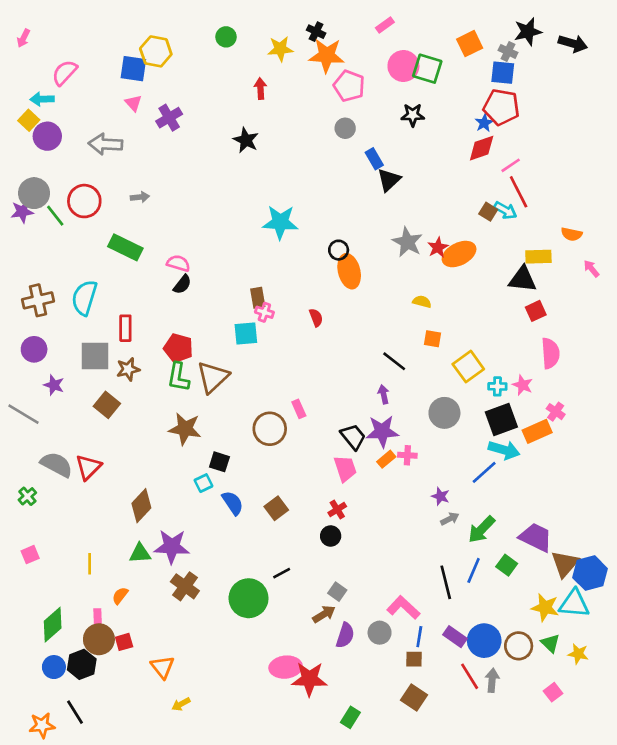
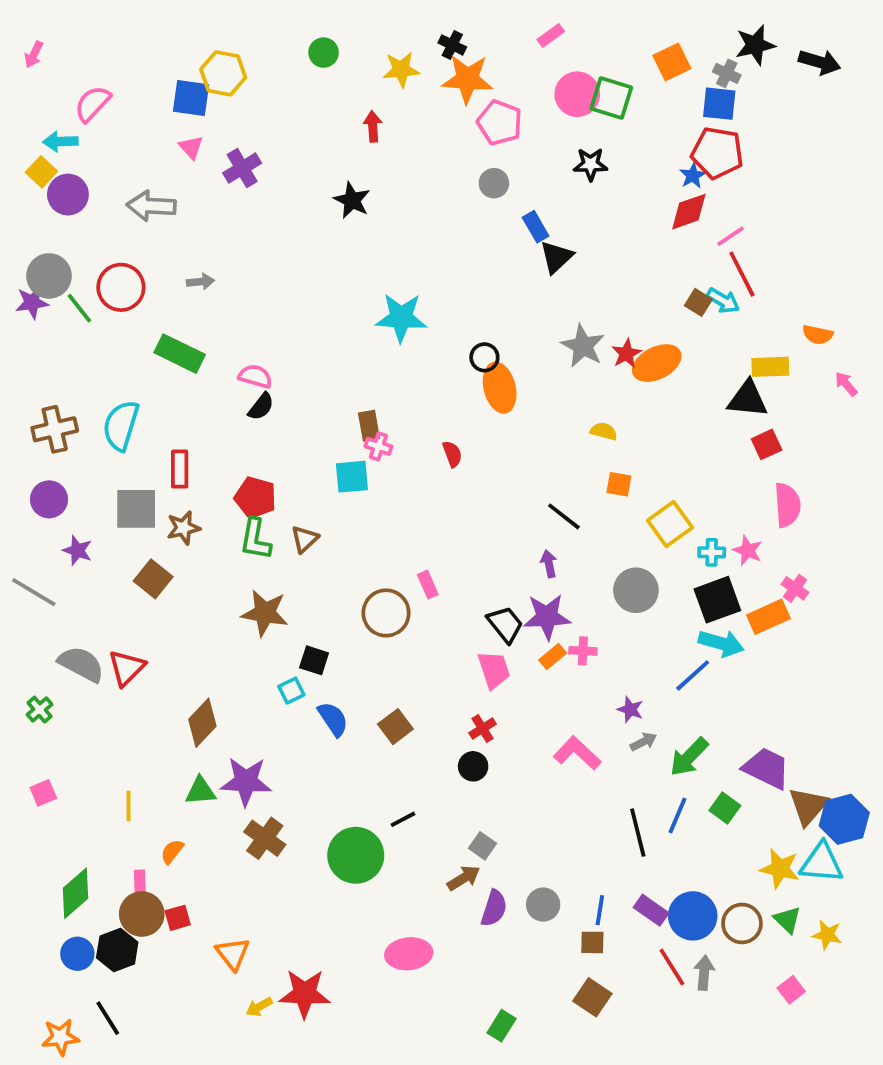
brown triangle: (213, 377) -> (305, 539), size x0.6
pink L-shape: (403, 607) -> (577, 753), moved
red star: (309, 679) -> (305, 994), moved

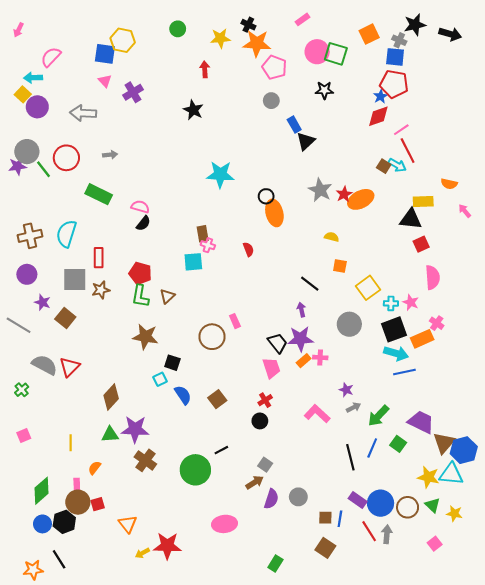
brown square: (153, 579) -> (65, 318), moved
blue line: (693, 675) -> (404, 372), moved, turned 30
blue line: (600, 910) -> (340, 519), moved

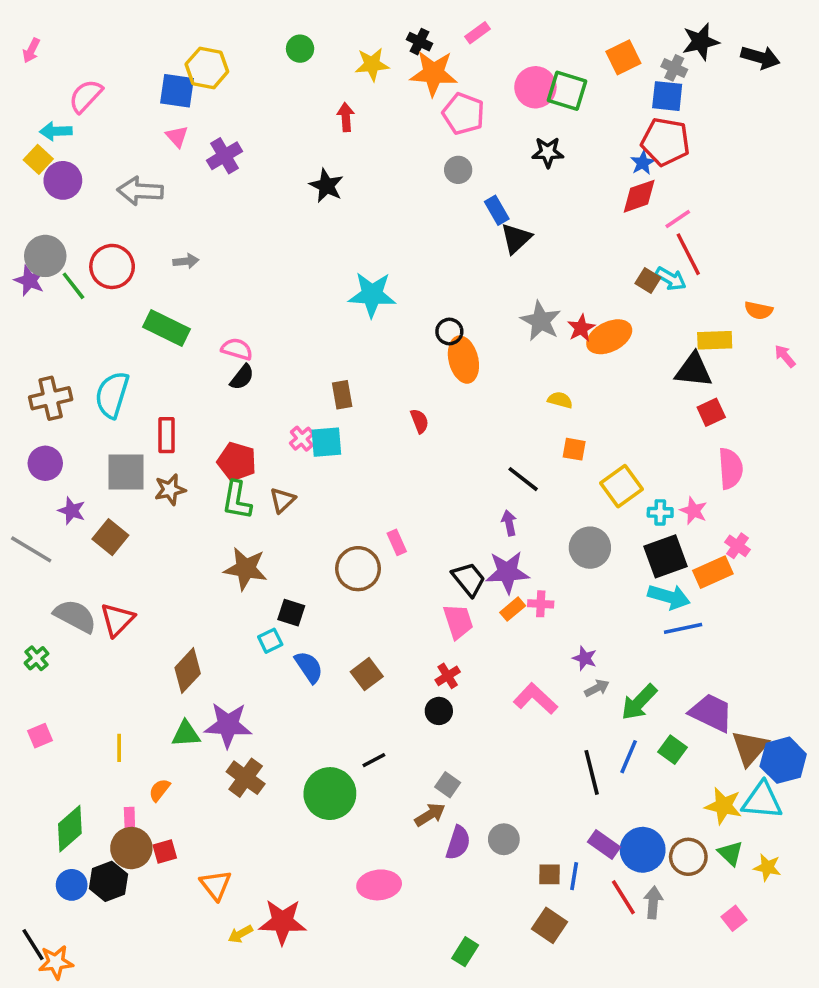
pink rectangle: (303, 19) -> (477, 33), moved
purple star: (18, 166) -> (29, 281), turned 30
pink cross: (208, 245) -> (302, 439), moved, turned 32
black line: (59, 559) -> (33, 945), moved

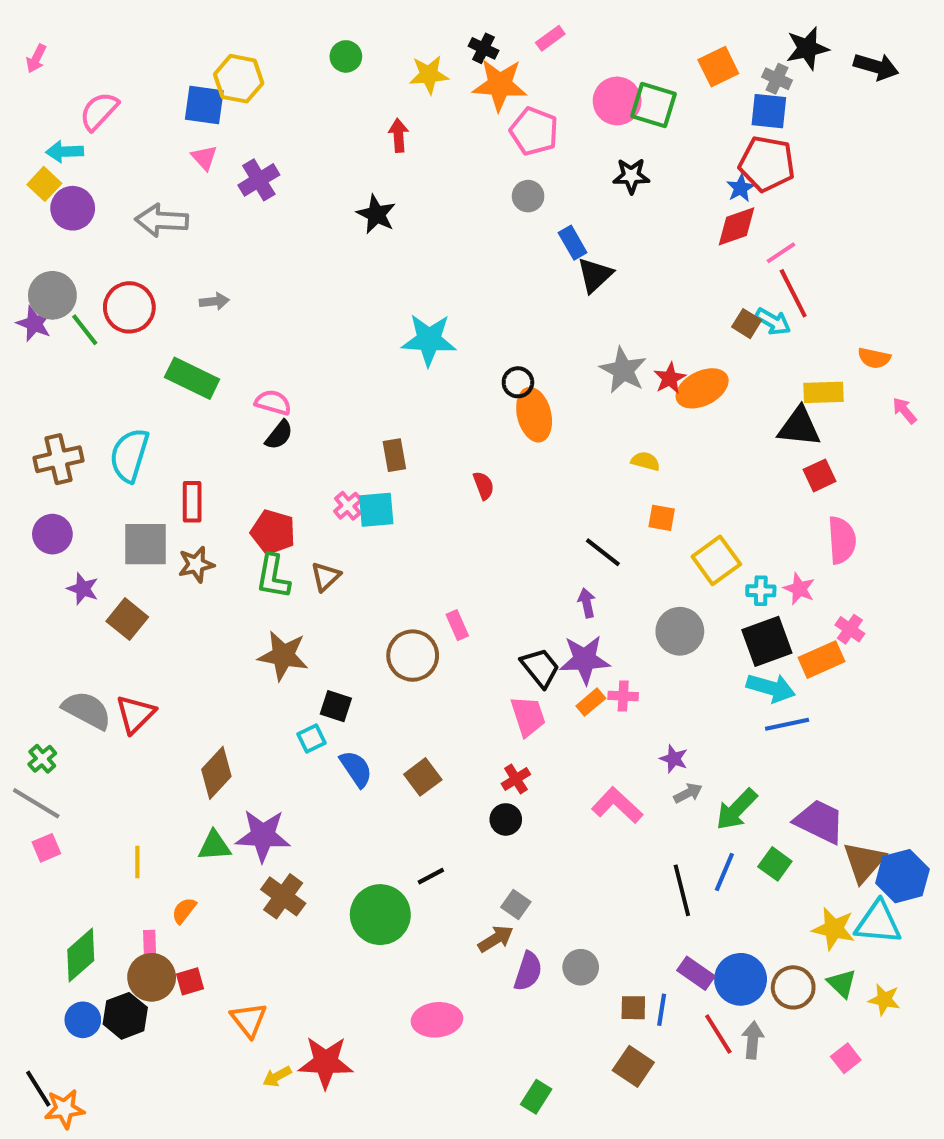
gray line: (31, 549) -> (36, 803), moved

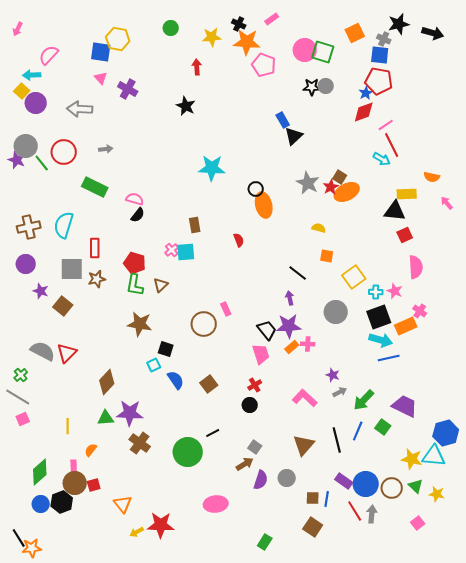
purple cross: (259, 180) -> (128, 89), turned -30
gray circle: (528, 196) -> (326, 86), moved
brown square: (747, 324) -> (340, 177), moved
brown triangle: (864, 862) -> (304, 445), moved

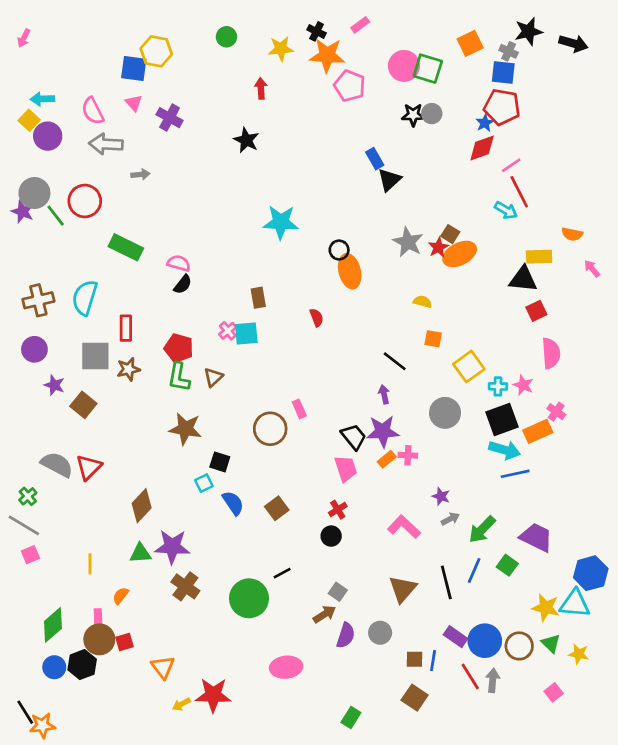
pink semicircle: (49, 55) -> (93, 111), moved, turned -70
gray arrow: (106, 149) -> (140, 175), moved

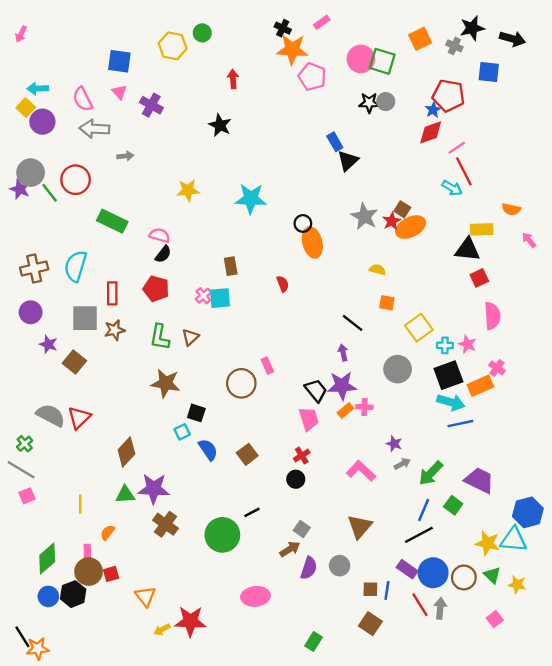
yellow star: (281, 49) -> (188, 190), moved
yellow hexagon: (156, 51) -> (173, 46), moved
blue square: (503, 73) -> (489, 72), moved
red pentagon: (179, 348) -> (156, 289), moved
black line: (446, 582) -> (419, 535), moved, turned 76

